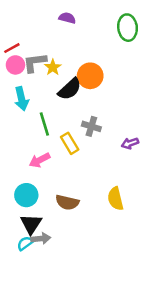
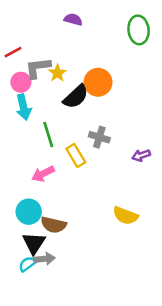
pink circle: (15, 65) -> (21, 82), moved
yellow semicircle: (115, 199) -> (125, 216), turned -55
brown semicircle: (67, 202) -> (54, 225), moved

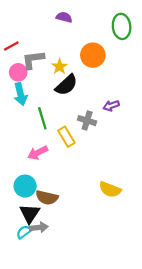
yellow star: (57, 73) -> (60, 67), moved
orange circle: (98, 82) -> (93, 55), moved
purple arrow: (141, 155) -> (111, 106), moved

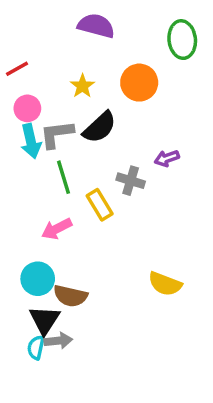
purple semicircle: (64, 17) -> (96, 26), size x1.5
gray L-shape: (33, 60) -> (57, 134), moved
yellow star: (60, 67) -> (82, 86), moved
cyan semicircle: (24, 232) -> (36, 348), turned -42

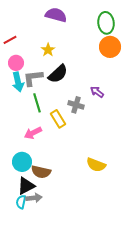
orange circle: (139, 83) -> (110, 47), moved
purple arrow: (167, 158) -> (97, 92), turned 56
black triangle: (45, 320) -> (26, 186), turned 30

